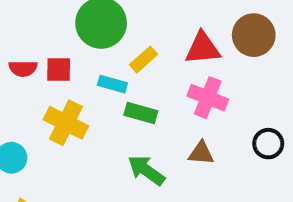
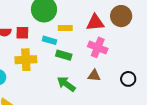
yellow rectangle: (144, 60) -> (65, 28), turned 40
yellow cross: (66, 123) -> (26, 60), turned -30
black circle: (268, 144) -> (128, 79), moved

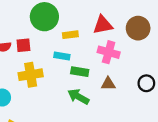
brown circle: (121, 16) -> (138, 28), moved
cyan rectangle: (50, 40) -> (62, 56), moved
green rectangle: (64, 55) -> (80, 72), moved

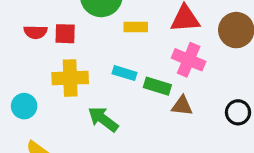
cyan rectangle: (62, 56) -> (124, 73), moved
green rectangle: (80, 72) -> (157, 86), moved
green arrow: (78, 97) -> (103, 119), moved

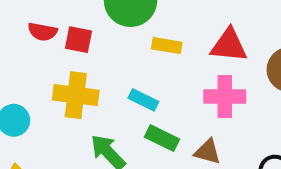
pink cross: (189, 60) -> (225, 96), turned -32
green rectangle: (157, 86) -> (162, 138), moved

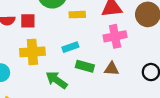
cyan rectangle: (143, 100) -> (70, 47), turned -35

